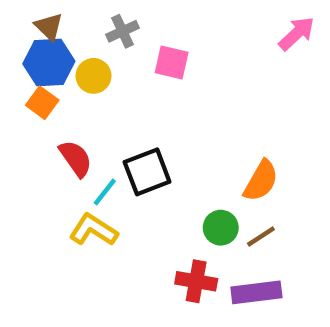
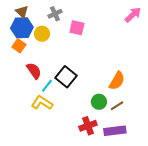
black square: (147, 172) -> (66, 77), turned -30
red cross: (196, 281) -> (88, 126), turned -30

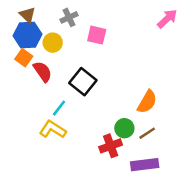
red semicircle: (34, 71) -> (43, 72), moved
black square: (66, 77) -> (83, 82), moved
red cross: (88, 126) -> (111, 146), moved

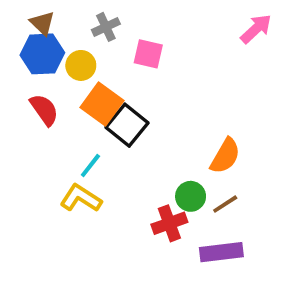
orange square: (24, 58) -> (102, 104), moved, size x1.5
red semicircle: (43, 72) -> (44, 110), moved

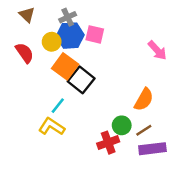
pink arrow: (256, 29) -> (157, 50), moved, turned 90
blue hexagon: (42, 54) -> (70, 36), moved
red semicircle: (44, 110) -> (25, 53), moved
purple rectangle: (221, 252) -> (152, 149), moved

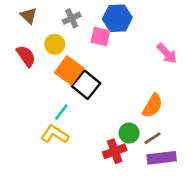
blue hexagon: (70, 36) -> (117, 18), moved

